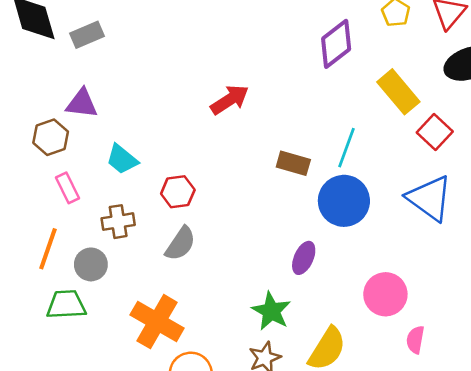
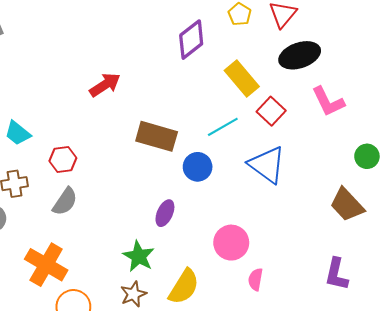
cyan line: (347, 148) -> (223, 127), moved, turned 40
brown rectangle: (293, 163) -> (157, 136), size x1.5
blue circle: (344, 201) -> (198, 167), size x0.7

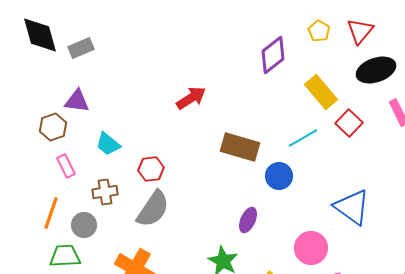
blue triangle: (267, 165) -> (352, 207), moved
gray semicircle: (65, 202) -> (153, 209), size x1.4

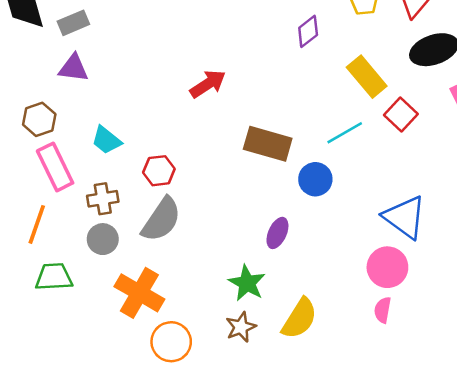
purple diamond: (273, 55) -> (308, 31), size x0.7
purple triangle: (77, 101) -> (73, 68), moved
pink rectangle: (66, 166) -> (55, 167), size x1.6
gray circle: (84, 225) -> (103, 239), moved
pink circle: (311, 248) -> (387, 267), moved

